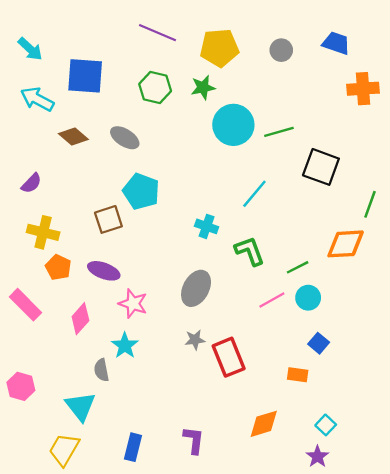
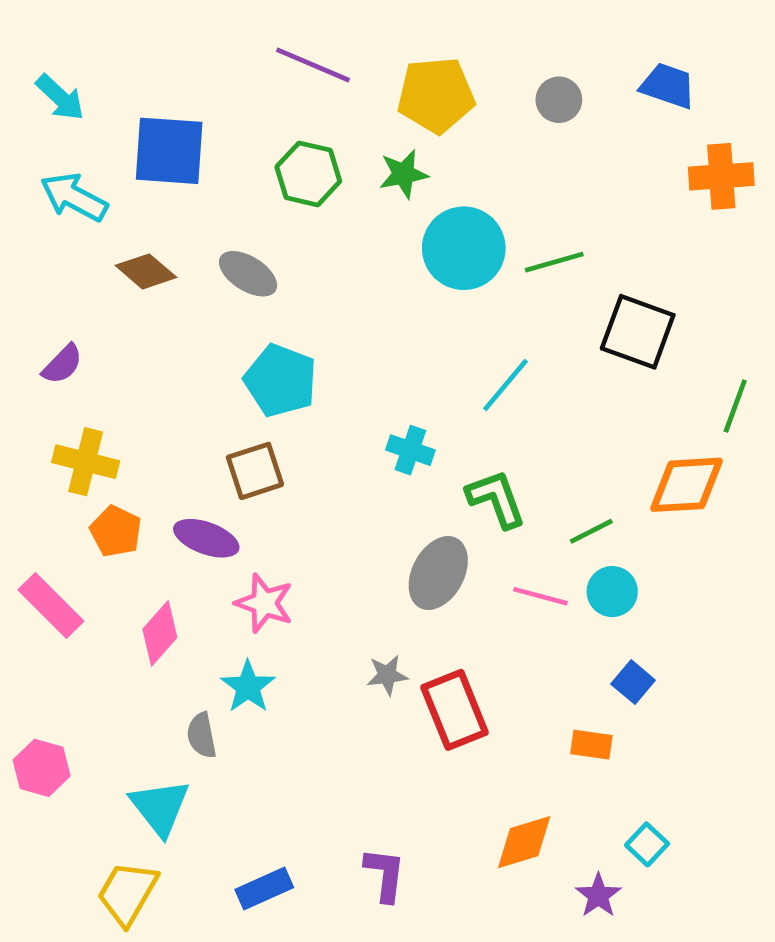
brown square: (108, 219) -> (255, 471), moved
gray ellipse: (196, 288) -> (438, 573), moved
pink line: (272, 300) -> (540, 596), turned 44
blue rectangle: (133, 447) -> (264, 888), turned 52
purple star: (317, 456) -> (598, 895), moved

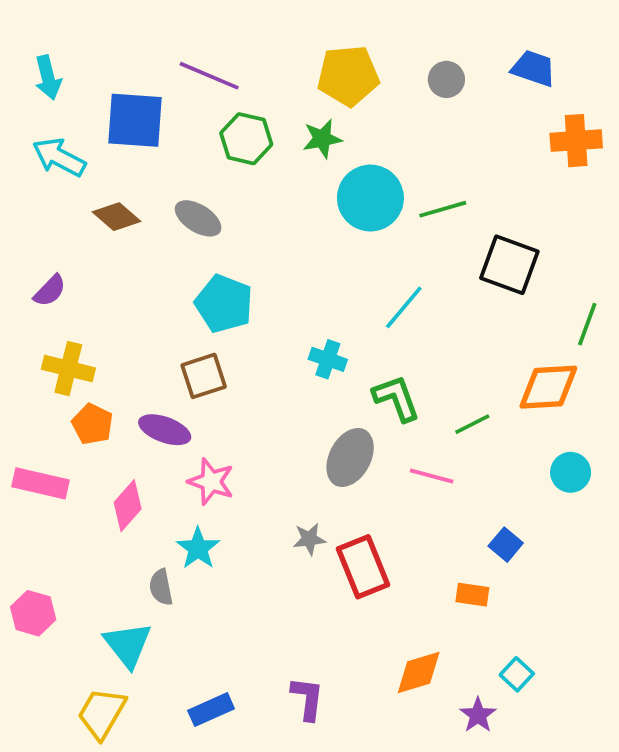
purple line: (313, 65) -> (209, 76), moved
cyan arrow: (60, 97) -> (48, 78), turned 33
cyan circle: (612, 592) -> (571, 472), moved
pink rectangle: (51, 605) -> (41, 483), turned -32

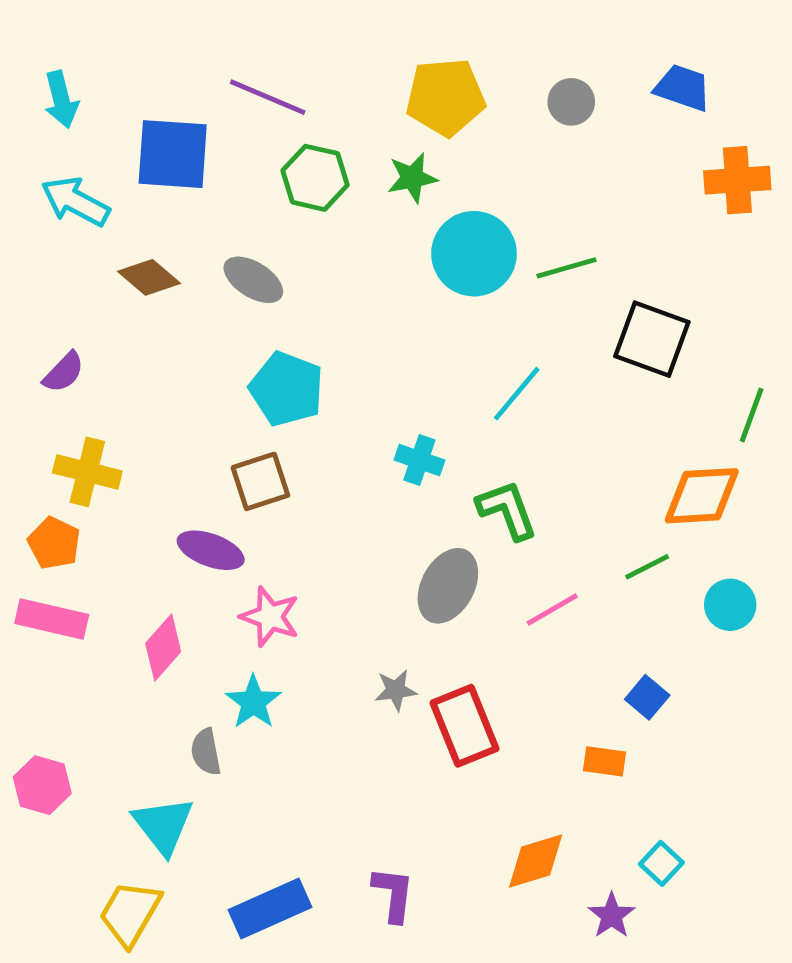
orange pentagon: (92, 424) -> (54, 543), moved
green line: (472, 424) -> (647, 567), moved
pink line: (432, 476) -> (552, 610), turned -45
blue rectangle: (211, 710) -> (270, 908), size x1.4

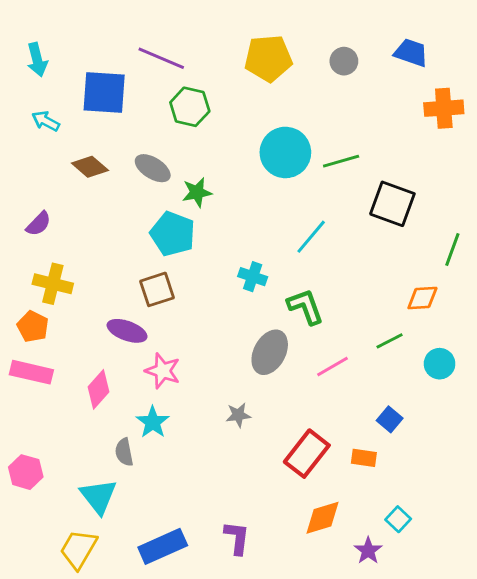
green star: (412, 178) -> (197, 192), moved
cyan arrow: (75, 201) -> (46, 121), size x0.7
orange diamond: (702, 496) -> (422, 298), size x0.7
red rectangle: (464, 726) -> (307, 454), moved, turned 60

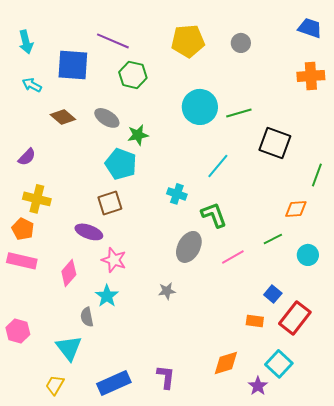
blue trapezoid: (411, 53) -> (310, 28), moved
red rectangle: (307, 454) -> (295, 318), moved
cyan square: (398, 519) -> (279, 364), size x1.5
yellow trapezoid: (78, 549) -> (55, 385), size x0.7

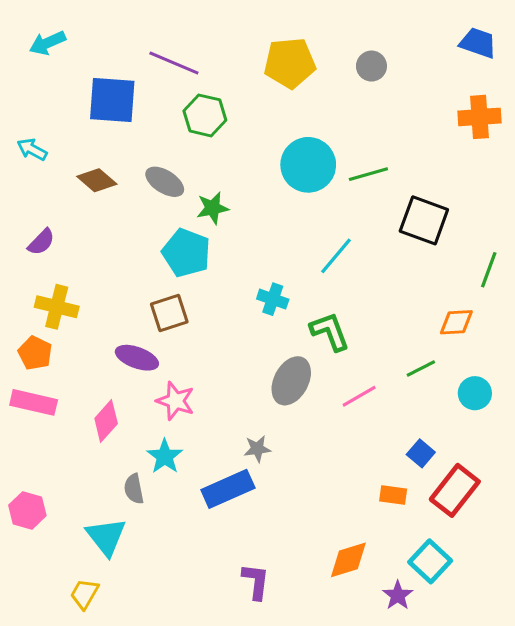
cyan arrow: (26, 42) -> (47, 43), moved, turned 80
cyan arrow: (32, 85) -> (32, 149), moved
blue rectangle: (114, 383) -> (228, 489), moved

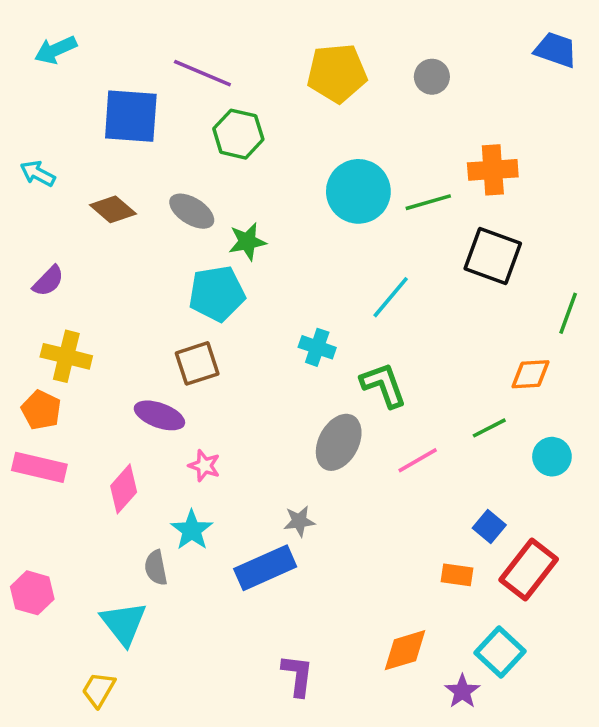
orange cross: (480, 117) -> (493, 170), moved
cyan pentagon: (186, 253) -> (217, 294), turned -30
pink star: (176, 401) -> (204, 466), size x0.7

